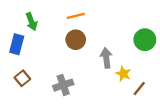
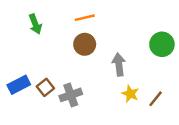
blue rectangle: (17, 44) -> (19, 85), moved, turned 48
yellow star: (123, 74) -> (130, 94), moved
brown square: (22, 78) -> (45, 87), moved

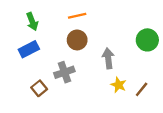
blue rectangle: (19, 85) -> (29, 49), moved
brown square: (45, 87) -> (39, 88), moved
gray cross: (71, 95) -> (64, 72), moved

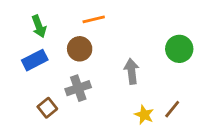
brown circle: (77, 40) -> (80, 49), moved
yellow star: (119, 85) -> (144, 115), moved

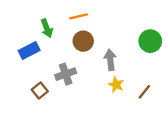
green arrow: (39, 26) -> (47, 28), moved
brown circle: (80, 49) -> (83, 41), moved
yellow star: (144, 115) -> (116, 85), moved

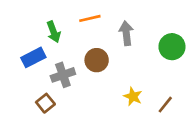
brown circle: (83, 41) -> (97, 60), moved
gray arrow: (110, 60) -> (126, 33), moved
gray cross: (66, 74) -> (63, 75), moved

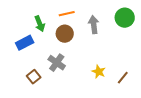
green circle: (172, 47) -> (125, 18), moved
brown circle: (97, 60) -> (65, 34), moved
gray cross: (63, 75) -> (57, 63), moved, turned -36

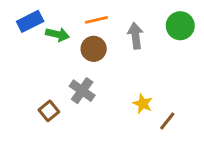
green arrow: (40, 24) -> (58, 34), turned -56
blue rectangle: (25, 43) -> (30, 21), moved
brown line: (123, 78) -> (167, 121), moved

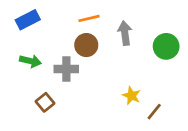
green circle: (180, 26) -> (166, 46), moved
green arrow: (58, 34) -> (30, 61), moved
gray cross: (82, 91) -> (66, 69), moved, turned -35

